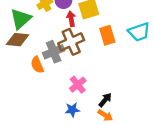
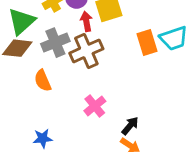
orange rectangle: (107, 35) -> (147, 43), moved
gray cross: (54, 52) -> (55, 43), moved
blue star: (72, 110) -> (43, 138), moved

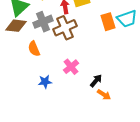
blue star: (43, 138) -> (45, 82), moved
orange arrow: (130, 145) -> (104, 95), moved

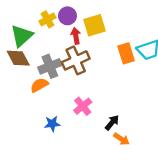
gray cross: (43, 22) -> (50, 66), moved
brown diamond: (16, 26) -> (18, 58), turned 55
orange semicircle: (34, 49) -> (39, 85), turned 84

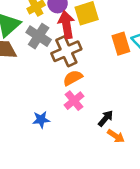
red arrow: (76, 36) -> (66, 25), size x1.5
gray cross: (50, 66) -> (39, 36), moved, turned -35
orange semicircle: (39, 85) -> (73, 78), moved

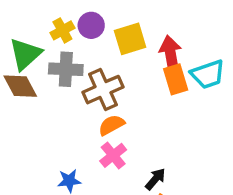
red arrow: (66, 25) -> (171, 54), moved
gray cross: (39, 36) -> (66, 69), turned -30

